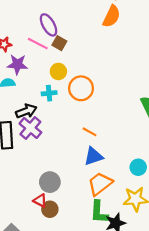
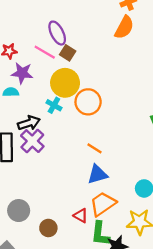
yellow circle: (58, 71) -> (65, 83), size x1.6
cyan cross: (49, 93) -> (54, 105), turned 32
gray circle: (50, 182) -> (19, 211), moved
red triangle: (40, 201) -> (81, 216), moved

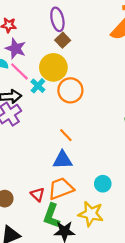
pink line: (45, 52) -> (19, 71), moved

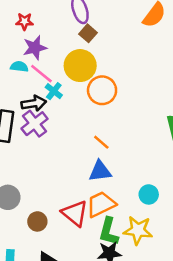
purple star: (16, 49) -> (35, 48), turned -30
cyan cross: (38, 86) -> (54, 91), moved
red triangle: (38, 194) -> (75, 213), size x1.6
green L-shape: (52, 216) -> (109, 232), moved

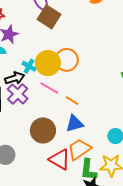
brown square: (88, 33) -> (49, 17), size x1.6
yellow circle: (80, 66) -> (48, 63), moved
pink line: (41, 74) -> (49, 88), moved
brown circle: (37, 221) -> (43, 130), moved, size x1.6

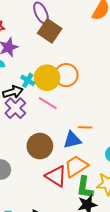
orange line: (72, 101) -> (85, 127), moved, turned -32

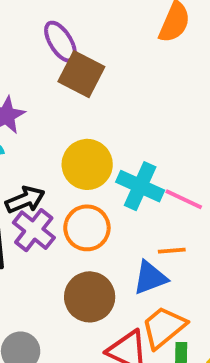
orange circle: (66, 75) -> (87, 228), moved
cyan cross: (28, 80) -> (140, 186), moved, size x1.6
pink line: (48, 103) -> (184, 199), moved

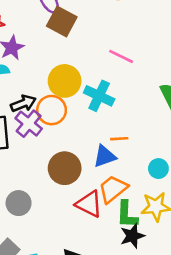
pink line: (184, 199) -> (121, 56), moved
orange circle: (87, 228) -> (52, 110), moved

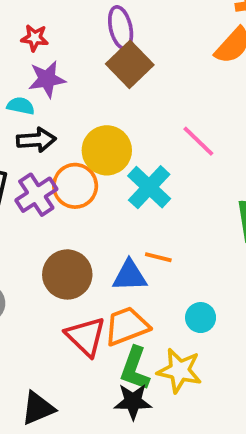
black arrow: (23, 103) -> (36, 140), moved

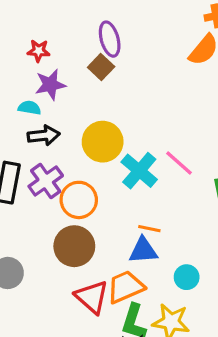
brown square: (130, 64) -> (101, 67), moved, size x0.7
pink line: (198, 141) -> (179, 163), moved
orange circle: (75, 186) -> (79, 200), moved
blue triangle: (130, 276) -> (143, 250), moved

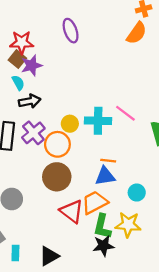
red star: (39, 51) -> (22, 42), size x1.5
brown square: (101, 67) -> (17, 59), moved
cyan semicircle: (29, 108) -> (18, 83), turned 56
yellow circle: (103, 142) -> (70, 124), moved, size x0.6
cyan cross: (139, 171) -> (98, 121), turned -35

